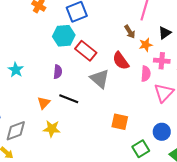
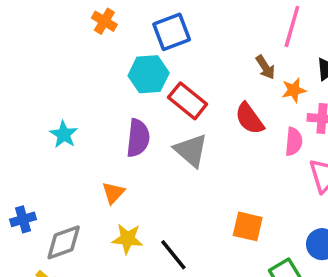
purple semicircle: (58, 72) -> (138, 138), size x1.5
gray triangle: (100, 79) -> (191, 150), moved
black line: (69, 99) -> (173, 255), moved, turned 30

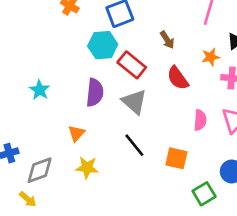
brown arrow: (265, 67) -> (167, 40), moved
pink semicircle: (294, 142) -> (200, 120), moved
black line: (173, 255) -> (134, 145), moved

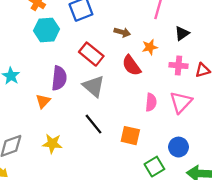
brown arrow: (167, 40) -> (122, 32), turned -42
cyan hexagon: (103, 45) -> (47, 30), moved
orange star: (211, 57) -> (150, 47), moved
orange triangle: (76, 133) -> (43, 101), moved

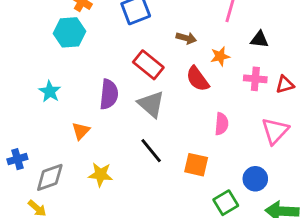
cyan hexagon: (47, 30) -> (70, 32), moved
black triangle: (182, 33) -> (260, 39), turned 42
orange triangle: (43, 101) -> (81, 131), moved
pink triangle: (181, 102) -> (275, 131), moved

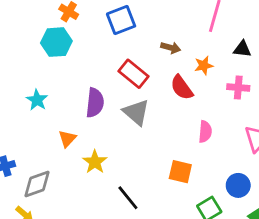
black line: (151, 151) -> (128, 198), moved
yellow star: (100, 175) -> (95, 162), moved, turned 30

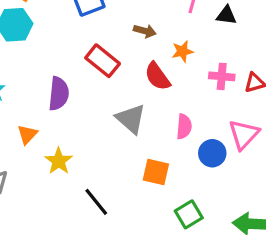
black triangle: (242, 49) -> (226, 15), moved
gray triangle: (136, 112) -> (131, 119), moved
blue circle: (238, 185) -> (212, 153), moved

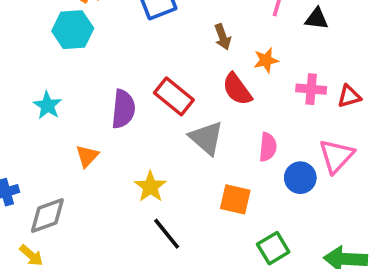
brown arrow: (145, 31) -> (223, 37), turned 55
red rectangle: (103, 61) -> (174, 96), moved
yellow star: (59, 161) -> (150, 187), moved

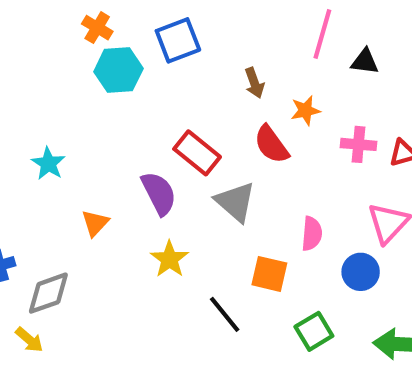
cyan hexagon: (73, 30) -> (118, 70), moved
purple semicircle: (123, 109) -> (159, 193), moved, turned -33
pink semicircle: (268, 147) -> (312, 234), moved
blue circle: (300, 178) -> (361, 272), moved
black line: (167, 234) -> (225, 314), moved

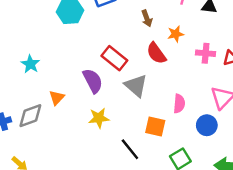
yellow star: (169, 259) -> (99, 118), turned 30
gray diamond: (48, 293) -> (30, 116), moved

